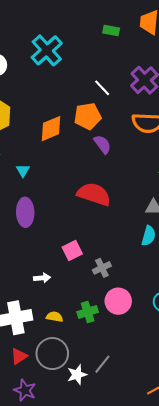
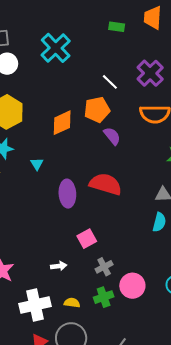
purple ellipse: (25, 212) -> (67, 194), moved
gray cross: (102, 268) -> (104, 267), moved

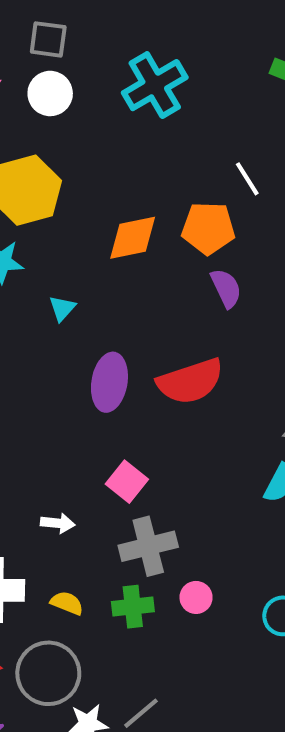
red semicircle: (106, 184) -> (190, 381), turned 132
pink square: (87, 239) -> (127, 482), turned -36
gray cross: (104, 267) -> (148, 546), size x1.5
pink circle: (132, 286) -> (196, 597), size x0.6

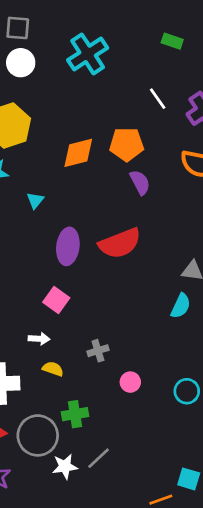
white line: (247, 179) -> (158, 99), moved
pink square: (127, 482) -> (56, 300), moved
gray cross: (148, 546) -> (98, 351), size x0.6
yellow semicircle: (67, 603) -> (53, 369), moved
green cross: (133, 607) -> (75, 414), moved

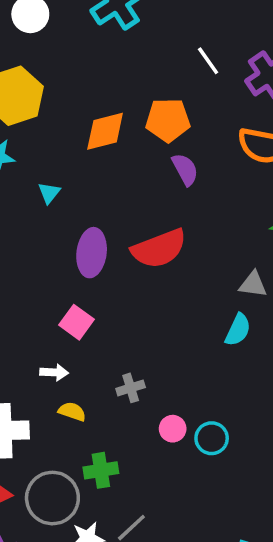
cyan circle: (187, 391) -> (212, 438), moved

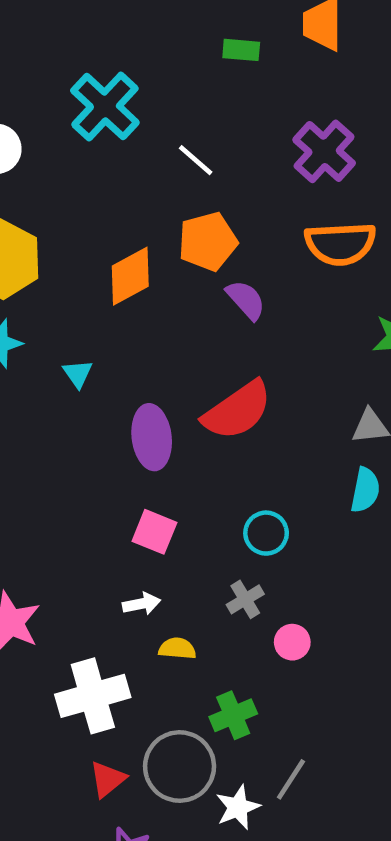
white line: (208, 61) -> (196, 160), moved
pink circle: (173, 429) -> (292, 642), moved
cyan circle: (212, 438) -> (266, 533), moved

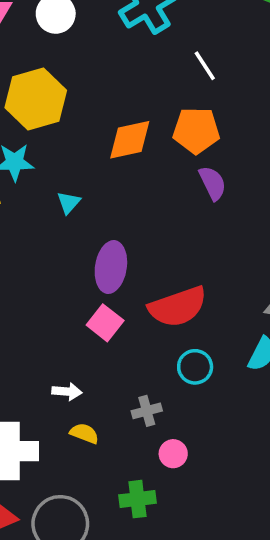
red semicircle: (237, 410) -> (178, 307), moved
pink square: (154, 532) -> (105, 323), moved
cyan circle: (266, 533) -> (195, 367), moved
green cross: (233, 715) -> (137, 499), moved

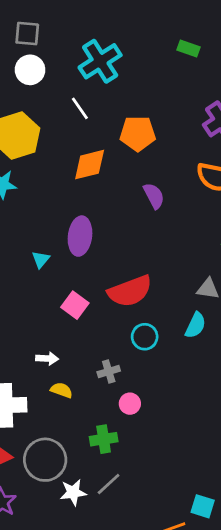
white line: (205, 66) -> (80, 108), moved
orange pentagon: (196, 130) -> (138, 133), moved
cyan triangle: (69, 203) -> (41, 259), moved
purple ellipse: (111, 267) -> (80, 236), moved

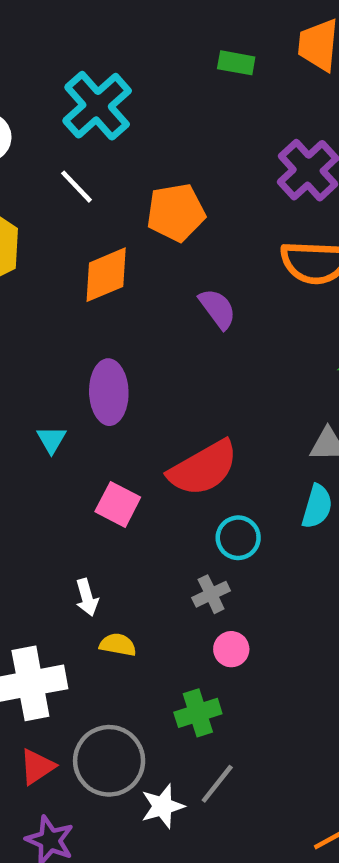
white arrow: (47, 359) -> (87, 597), turned 80
gray cross: (109, 371) -> (211, 594), moved

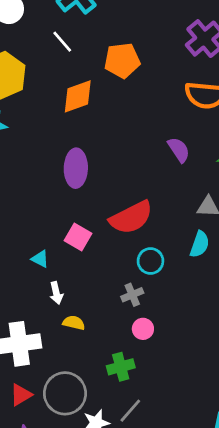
purple semicircle: (217, 309) -> (179, 150), moved
cyan triangle: (52, 440) -> (40, 259), moved, turned -36

